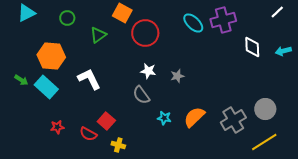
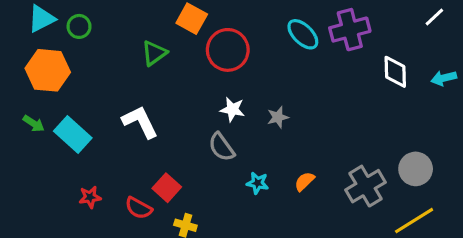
green circle: (67, 18) -> (79, 26), moved
orange hexagon: (51, 56) -> (48, 70), moved
orange semicircle: (194, 117) -> (304, 181), size x0.6

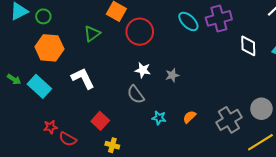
orange hexagon: (48, 70) -> (49, 48), moved
red semicircle: (139, 208) -> (68, 139), moved

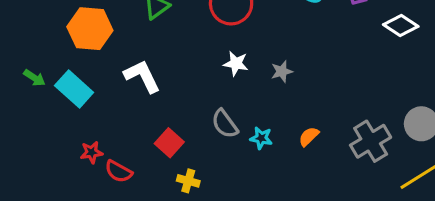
white diamond: (248, 46) -> (401, 25), turned -55
gray semicircle: (136, 95) -> (225, 124), moved

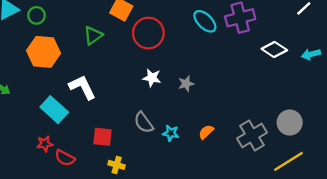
cyan rectangle: (74, 89) -> (54, 110), moved
red square: (169, 143) -> (102, 137), turned -36

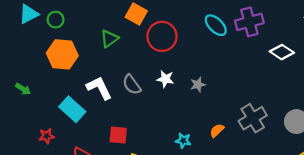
gray semicircle: (144, 123) -> (132, 85), moved
cyan star: (171, 133) -> (183, 141), moved
gray cross: (252, 135) -> (253, 118), moved
red star: (45, 144) -> (47, 136), moved

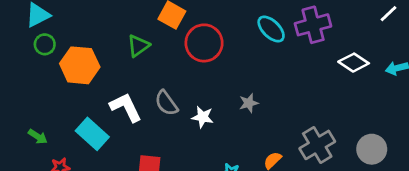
green circle: (56, 20) -> (45, 44), moved
white star: (165, 79) -> (203, 117), moved
green arrow: (23, 89) -> (38, 137), moved

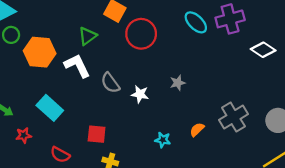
white L-shape: (126, 107) -> (77, 66), moved

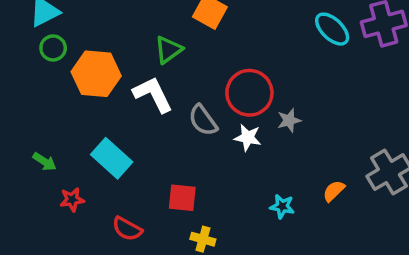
red circle: (141, 34) -> (249, 93), moved
gray star: (178, 83) -> (289, 120), moved

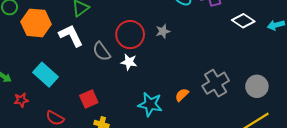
gray star: (289, 120) -> (163, 31), moved
red square: (182, 198) -> (89, 99), turned -30
cyan star: (282, 206) -> (150, 104), size x1.6

